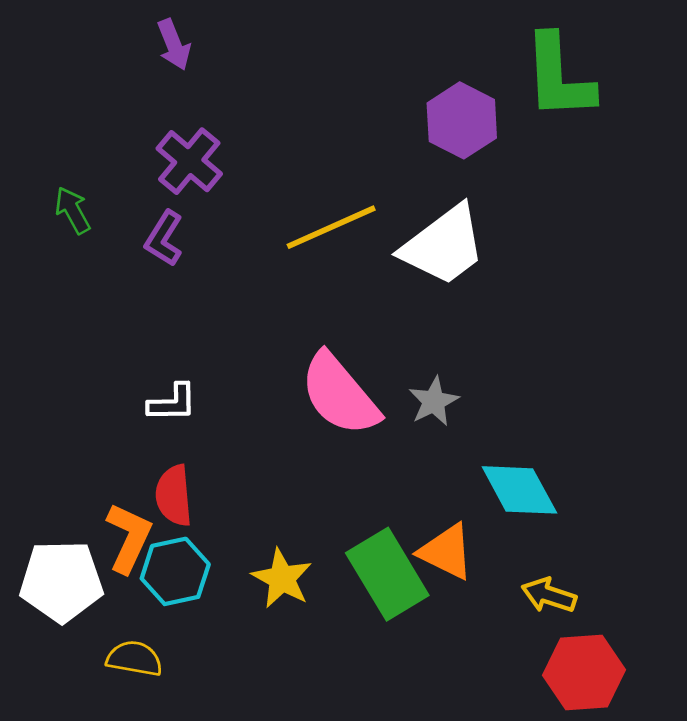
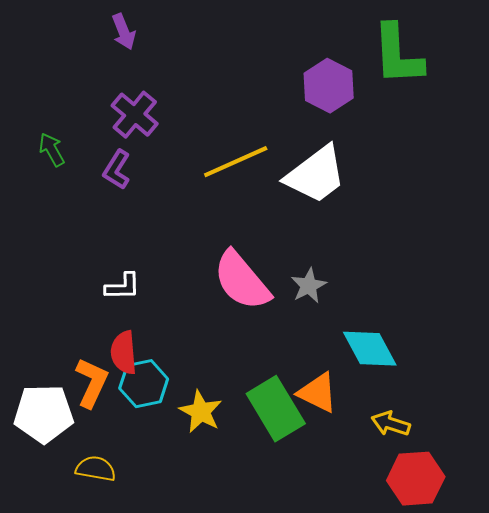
cyan hexagon: (175, 571) -> (144, 384), moved

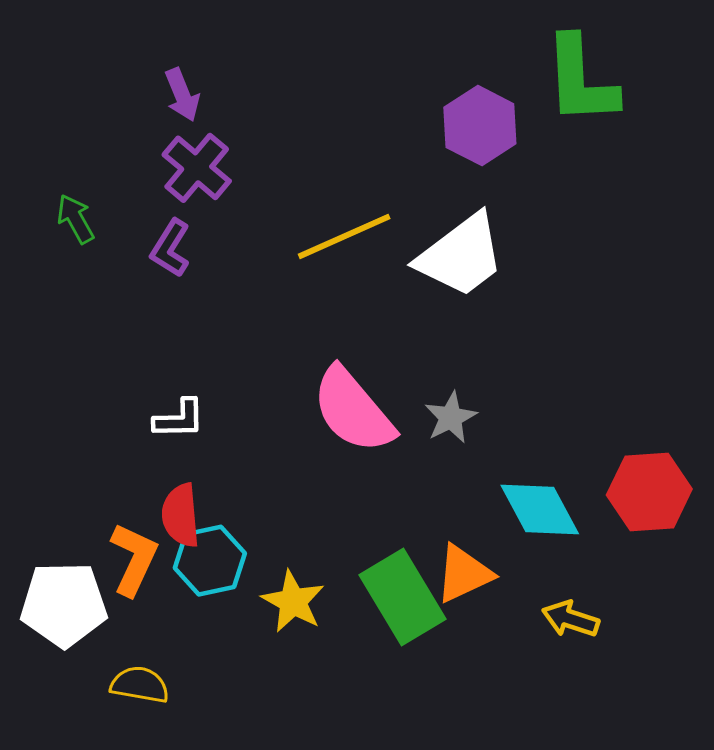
purple arrow: (124, 32) -> (182, 95), moved
orange triangle: (318, 393) -> (464, 574), turned -51
red hexagon: (416, 479) -> (649, 492), moved

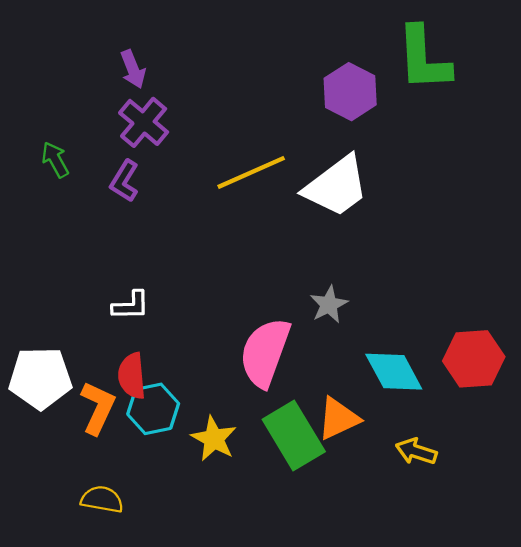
pink semicircle: (353, 410) -> (265, 352), moved, turned 60
white pentagon: (64, 604) -> (40, 378), moved

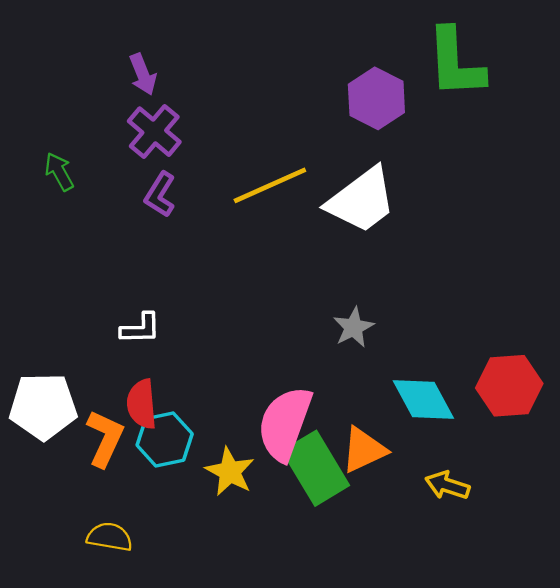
purple L-shape: (124, 181) -> (160, 195), moved
pink semicircle: (265, 352) -> (285, 424), moved

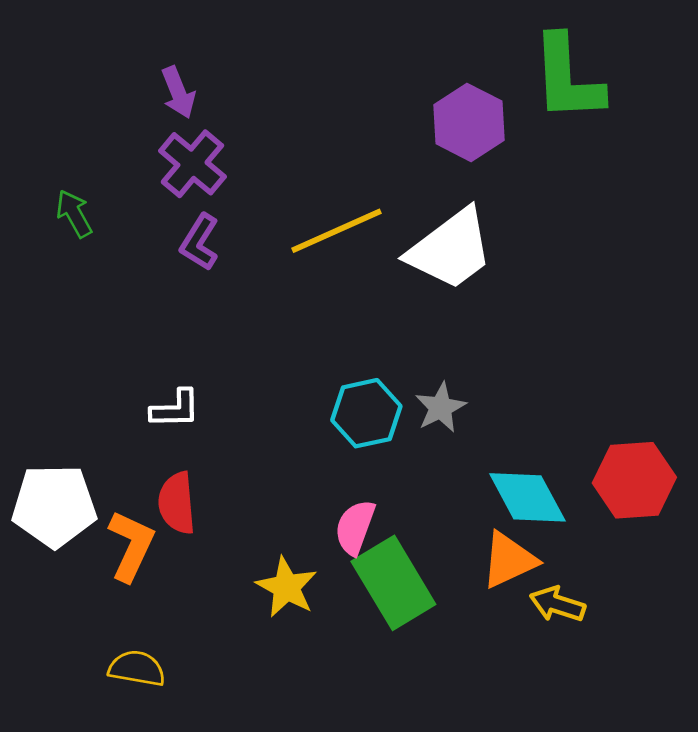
pink semicircle: (285, 424) -> (355, 527), size x0.6
cyan hexagon: (165, 440) -> (366, 413), moved
orange triangle: (364, 450) -> (509, 560), moved

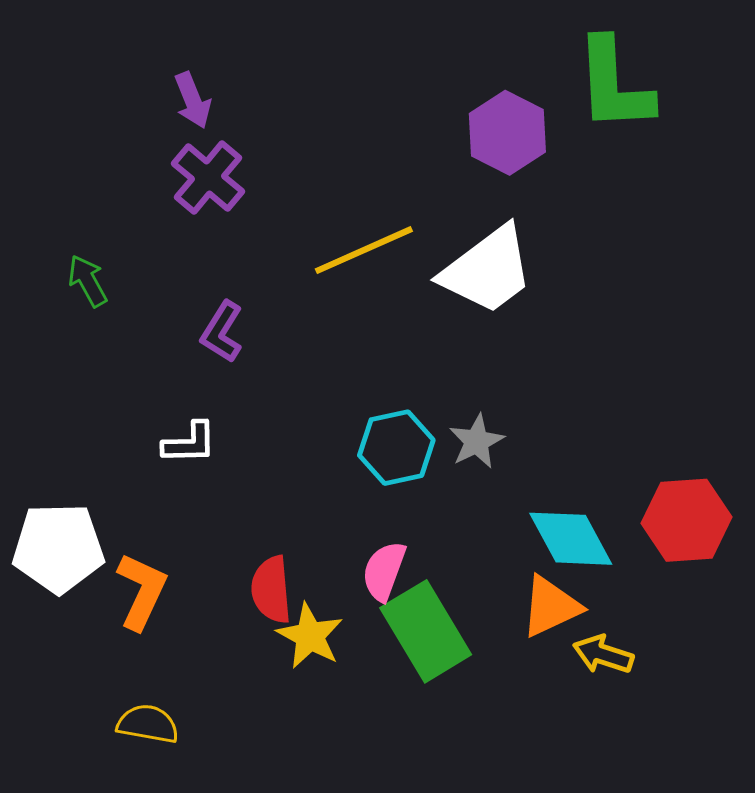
green arrow: (74, 214) -> (88, 281), moved
purple L-shape: (200, 242) -> (222, 332), moved
red semicircle: (177, 503) -> (271, 590), moved

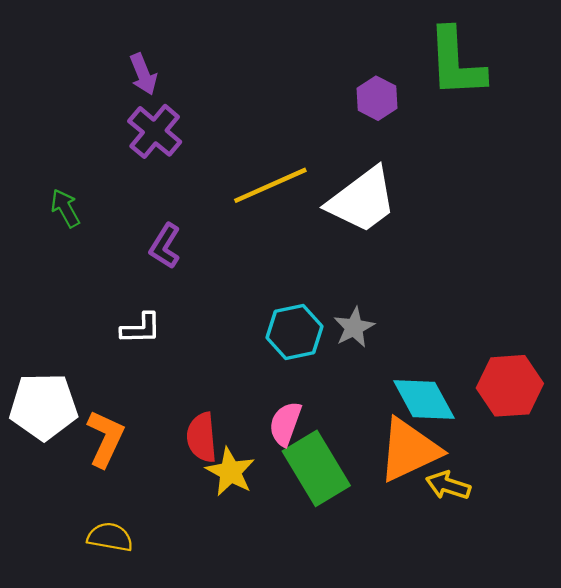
purple hexagon: (507, 133) -> (377, 98), size x0.7
orange triangle: (551, 607) -> (409, 450), size x1.4

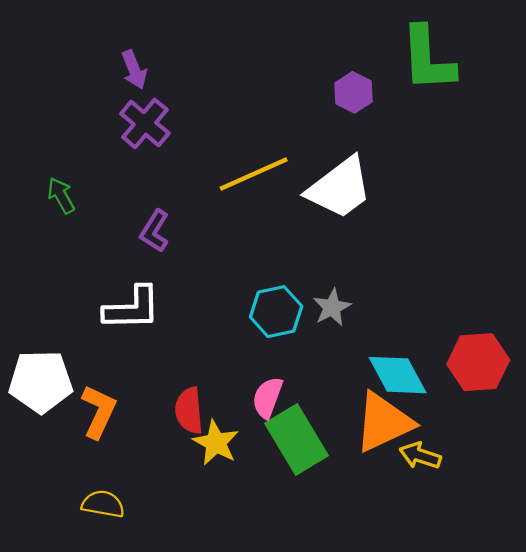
white L-shape: (141, 329) -> (132, 308), size x1.5

